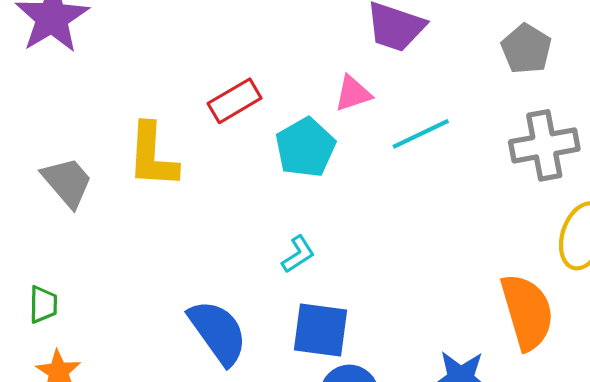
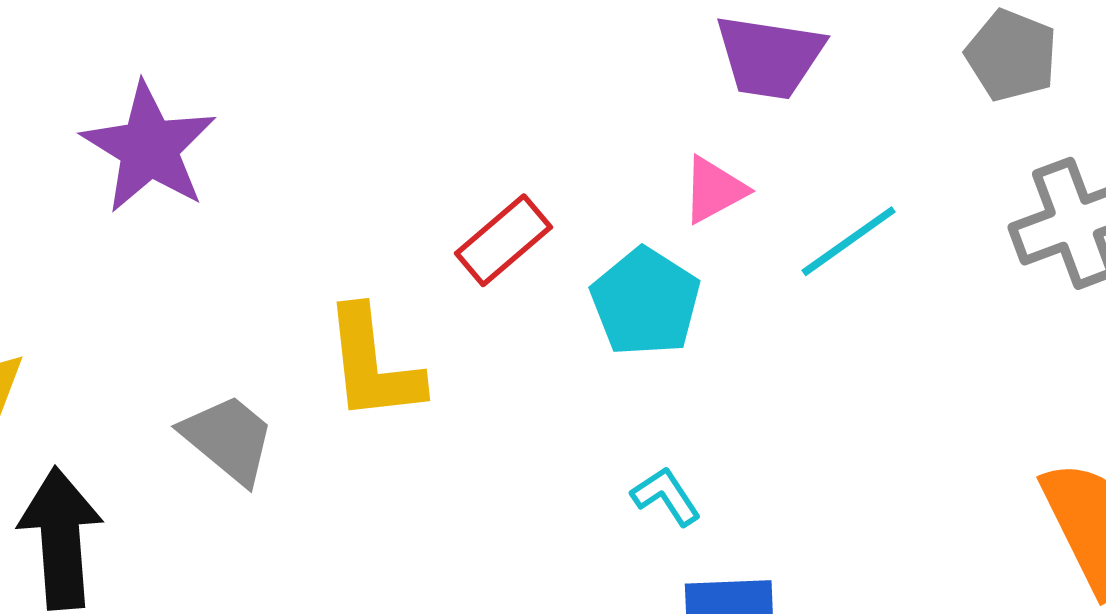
cyan L-shape: (298, 254) -> (666, 496), turned -81

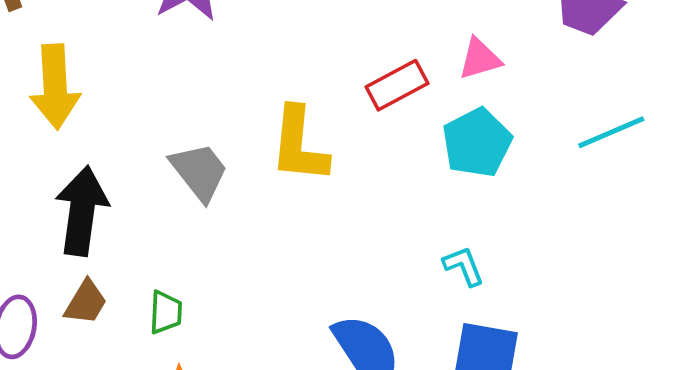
pink triangle: (714, 190) -> (480, 59), moved

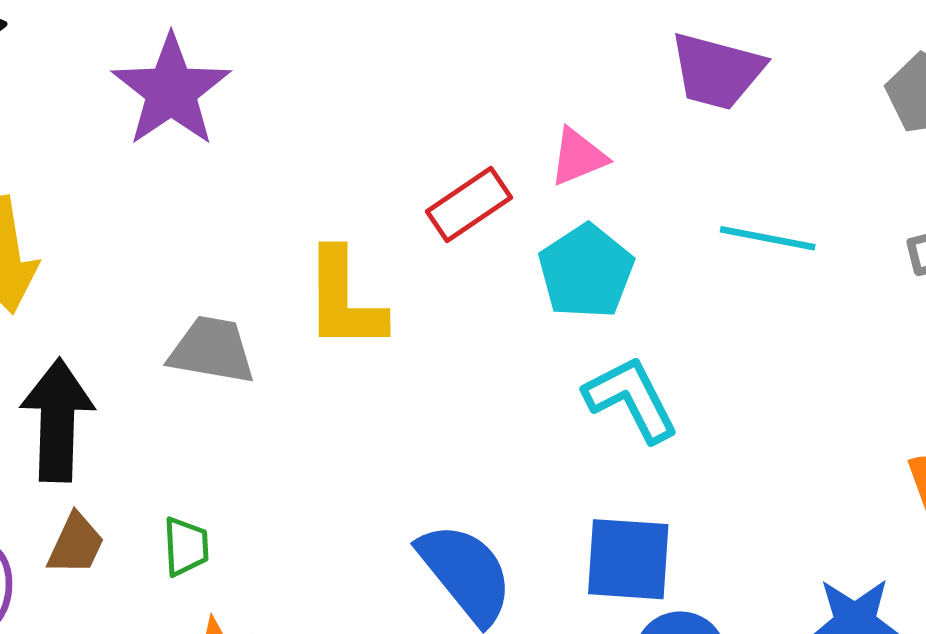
cyan line: (611, 132) -> (768, 238), turned 40
gray trapezoid: (199, 172) -> (212, 350), turned -36
cyan L-shape: (464, 266) -> (631, 399), moved, size x1.6

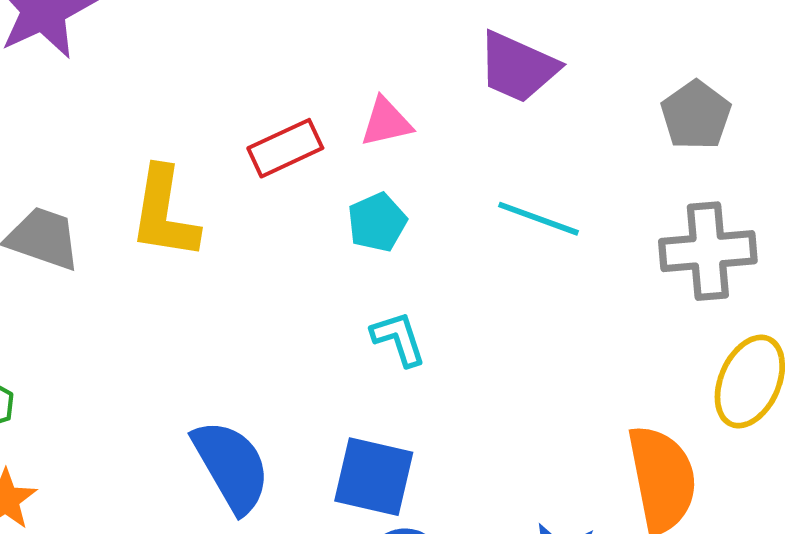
cyan pentagon: (586, 272) -> (377, 222), size x0.7
cyan L-shape: (631, 399) -> (399, 339), size x0.7

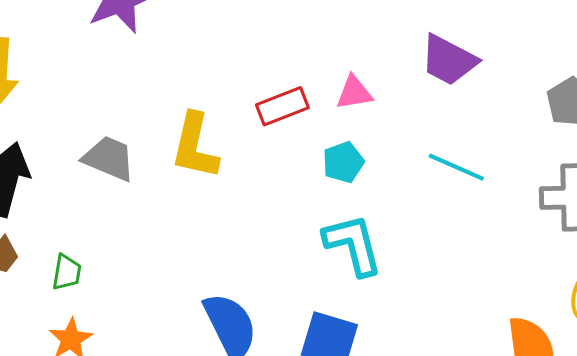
cyan L-shape: (399, 339) -> (353, 245), size x1.6

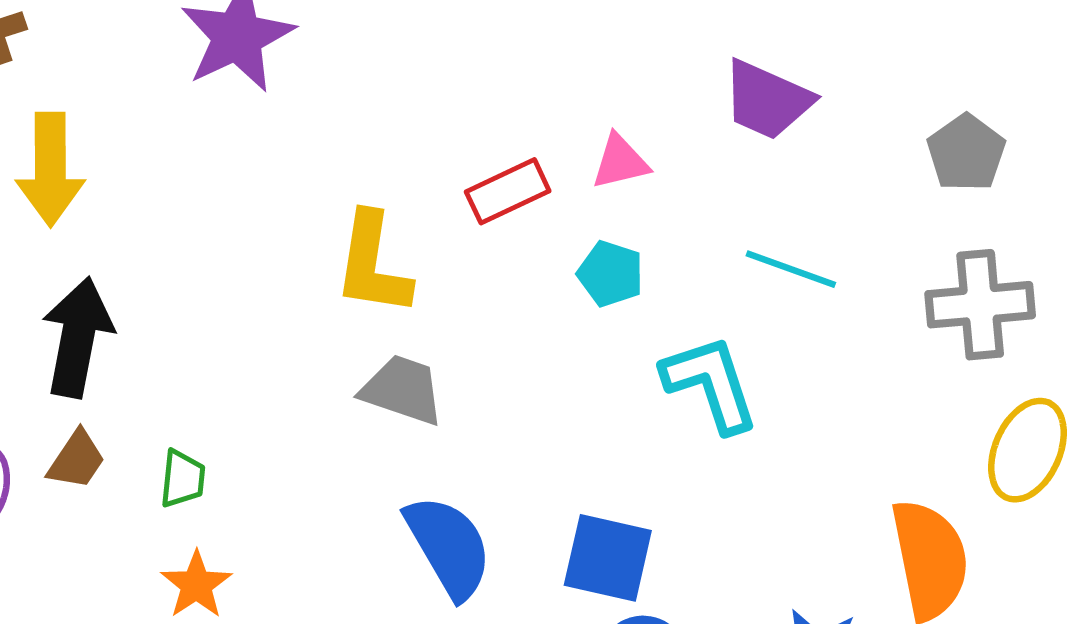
gray trapezoid: (109, 158) -> (402, 390), moved
cyan pentagon: (343, 162) -> (610, 274), turned -30
cyan L-shape: (353, 245) -> (711, 384), moved

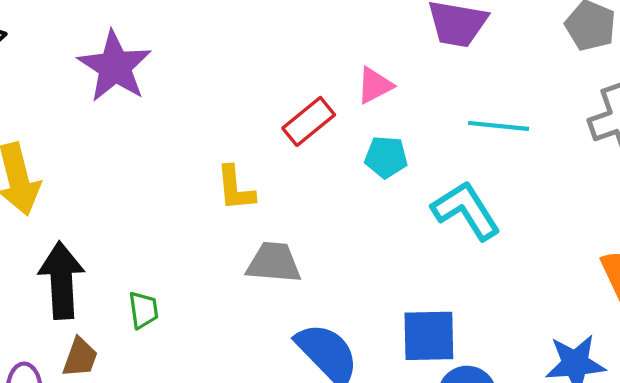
yellow L-shape: (373, 264) -> (235, 188), size x0.7
green trapezoid: (182, 479) -> (143, 310), moved

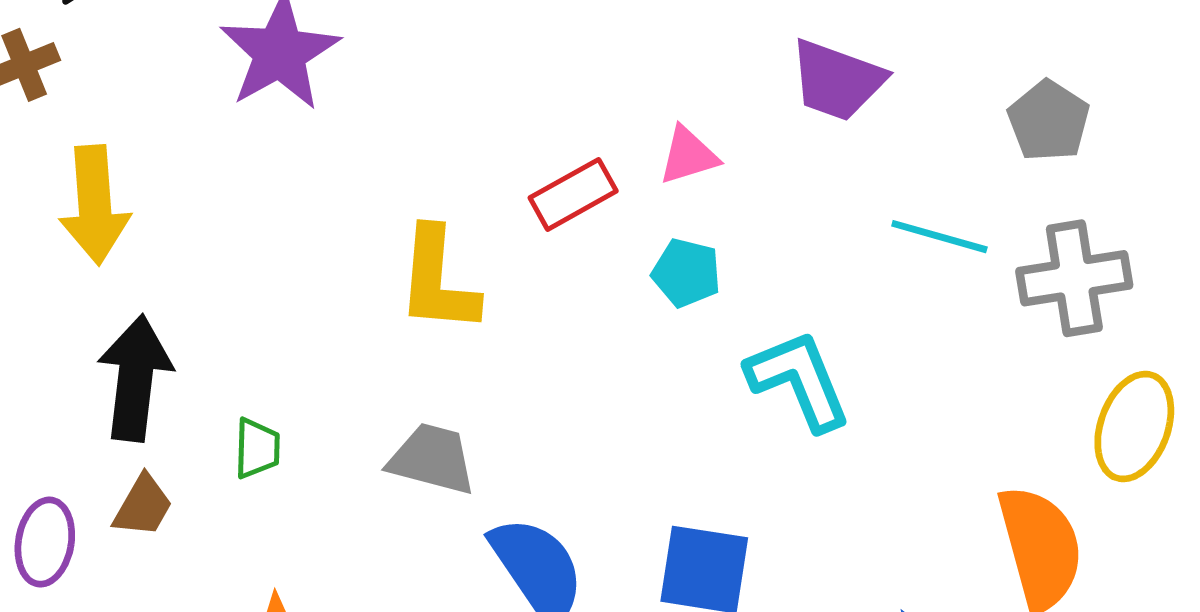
cyan line: (499, 126) -> (939, 237), moved
yellow L-shape: (235, 188) -> (438, 280), size x1.4
gray trapezoid: (274, 263) -> (432, 459), moved

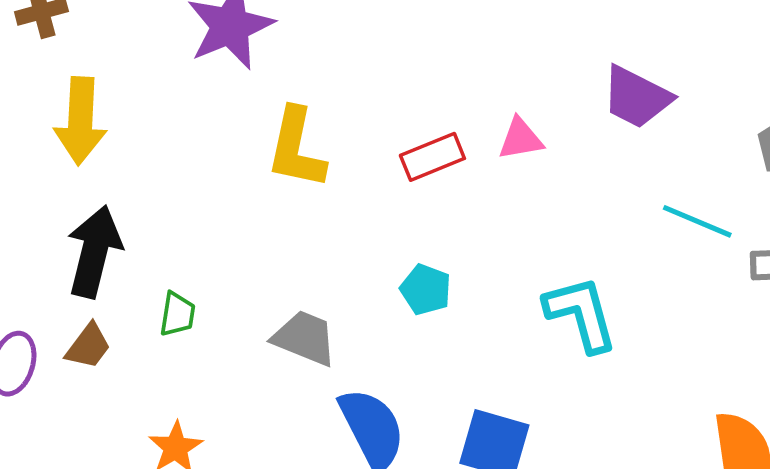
cyan pentagon: (686, 273) -> (426, 289), moved
yellow L-shape: (438, 280) -> (296, 148), moved

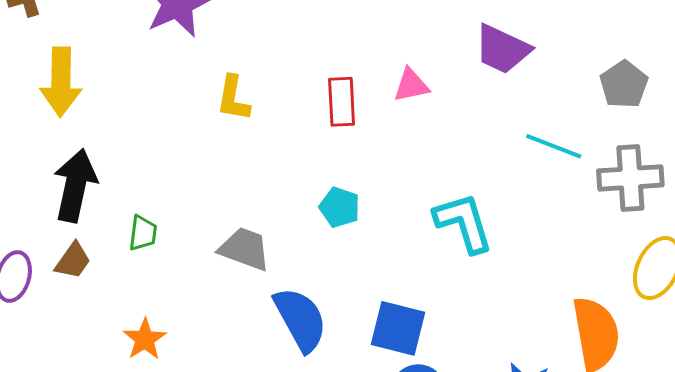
yellow L-shape: (296, 148) -> (233, 98), size x0.7
red rectangle: (432, 157) -> (342, 102), turned -69

